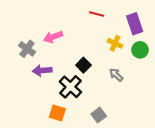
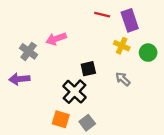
purple rectangle: (135, 24) -> (130, 20), moved
black square: (83, 65) -> (88, 69), turned 32
purple arrow: (42, 71) -> (19, 79), moved
gray square: (99, 115) -> (87, 123), moved

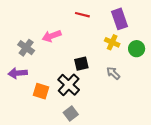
red line: (102, 15) -> (82, 15), moved
orange square: (61, 119) -> (41, 91), moved
gray square: (87, 123) -> (71, 113), moved

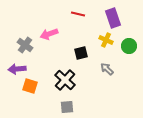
black square: (81, 64) -> (81, 53), moved
orange square: (41, 91) -> (30, 86), moved
gray square: (71, 113) -> (67, 107), turned 32

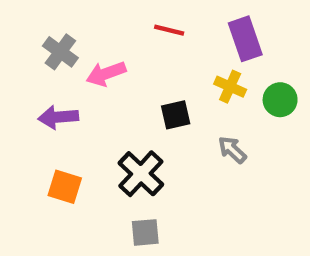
gray cross: (25, 45) -> (60, 52), moved
purple arrow: (17, 69) -> (58, 117), moved

